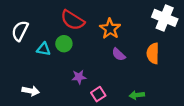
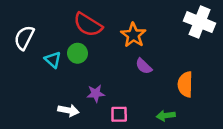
cyan triangle: (44, 49) -> (53, 60), turned 32
orange semicircle: (153, 53) -> (185, 84), moved
white arrow: (31, 91) -> (68, 110), moved
pink square: (98, 94) -> (119, 114), turned 32

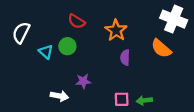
red semicircle: (88, 25) -> (76, 21), size x0.7
purple semicircle: (144, 66) -> (125, 57), turned 49
orange semicircle: (185, 84) -> (161, 48), moved, turned -50
pink square: (119, 114) -> (122, 99), moved

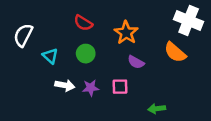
green circle: (67, 46) -> (86, 54), moved
purple semicircle: (125, 57) -> (136, 62), turned -63
white arrow: (60, 96) -> (65, 85), moved
pink square: (122, 99) -> (120, 87), moved

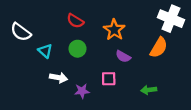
white semicircle: (23, 35) -> (21, 32), turned -80
orange semicircle: (175, 52) -> (159, 48), turned -100
purple star: (91, 88) -> (82, 91), moved
green arrow: (157, 109) -> (149, 90), moved

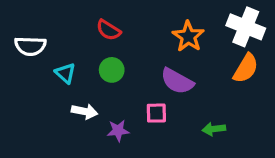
orange star: (114, 30) -> (188, 36), moved
white semicircle: (21, 32) -> (30, 46), turned -35
orange semicircle: (159, 48) -> (246, 68), moved
purple semicircle: (123, 56) -> (177, 81), size x1.5

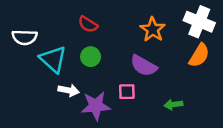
cyan triangle: (65, 73) -> (53, 59), size x1.6
purple star: (118, 131) -> (96, 106), size x1.6

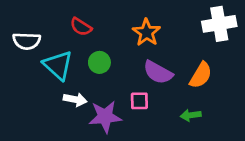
white cross: (199, 22) -> (219, 24), turned -32
red semicircle: (88, 24) -> (81, 27), moved
orange star: (153, 29) -> (146, 32), moved
orange semicircle: (199, 55) -> (201, 75), moved

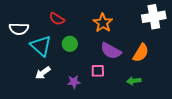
white arrow: (75, 99) -> (43, 73), moved, turned 133
purple star: (105, 117) -> (74, 82), size x0.6

